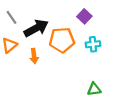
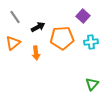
black arrow: (36, 28) -> (38, 27), size x0.6
green triangle: (94, 89) -> (92, 84), turned -40

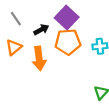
purple square: (83, 16) -> (67, 18), moved, size x1.5
orange arrow: (36, 53) -> (39, 58), size x1.5

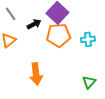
orange arrow: (39, 58) -> (36, 74), moved

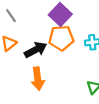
black arrow: (34, 24) -> (36, 50), moved, size x1.5

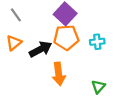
orange arrow: (38, 79) -> (59, 74), moved

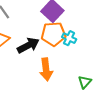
cyan cross: (97, 42) -> (69, 38), moved, turned 32

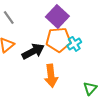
cyan cross: (69, 38) -> (74, 44), turned 32

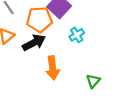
orange pentagon: (58, 40) -> (39, 20), moved

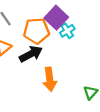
cyan cross: (77, 35) -> (67, 31), moved

